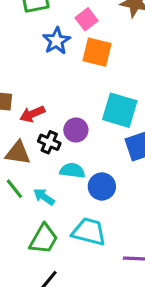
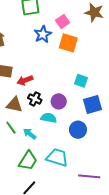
cyan square: (120, 110) -> (81, 81), size x0.6
purple circle: (76, 130) -> (59, 101), moved
blue circle: (102, 186) -> (78, 130), moved

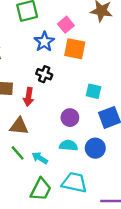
red arrow: (25, 80) -> (29, 97), turned -56
black cross: (35, 99) -> (44, 74), moved
cyan semicircle: (49, 118) -> (68, 145), moved

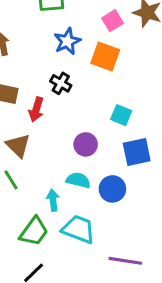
pink square: (66, 25) -> (113, 21), moved
brown triangle: (19, 126) -> (18, 146), turned 30
cyan arrow: (40, 158) -> (53, 200), moved, turned 42

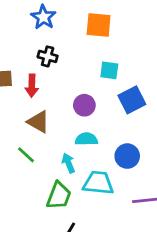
orange square: (105, 57) -> (99, 25), moved
brown triangle: (18, 146) -> (38, 122), moved
blue circle: (112, 189) -> (127, 156), moved

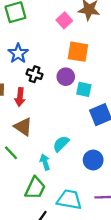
blue star: (43, 17) -> (18, 53), moved
purple circle: (84, 105) -> (66, 77), moved
cyan semicircle: (86, 139) -> (61, 144), turned -48
cyan trapezoid: (98, 183) -> (69, 200), moved

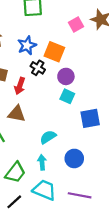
orange square: (78, 52) -> (54, 52), moved
cyan square: (84, 89) -> (67, 96), moved
brown triangle: (23, 127) -> (17, 114), turned -36
cyan arrow: (45, 162) -> (42, 162), moved

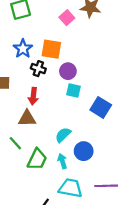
red arrow: (20, 86) -> (33, 96), moved
blue square: (90, 118) -> (101, 107), turned -36
blue circle: (74, 158) -> (84, 151), moved
green trapezoid: (15, 172) -> (37, 159), moved

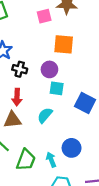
pink square: (67, 18) -> (44, 16), turned 32
orange square: (51, 49) -> (64, 44), moved
cyan semicircle: (63, 135) -> (45, 115), moved

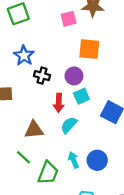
cyan square: (57, 88) -> (81, 96), turned -32
red arrow: (17, 97) -> (59, 103), moved
cyan arrow: (51, 160) -> (73, 160), moved

